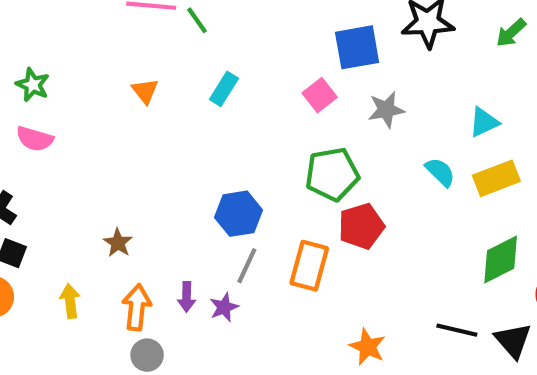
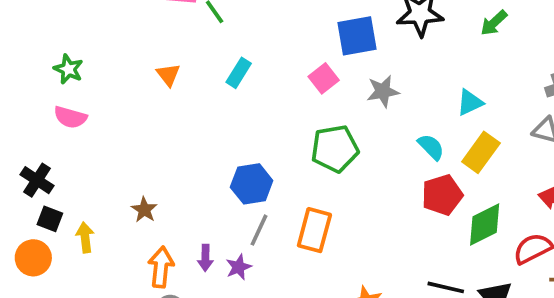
yellow rectangle: (496, 178) -> (481, 152), turned -33
red pentagon: (361, 226) -> (442, 195), moved
yellow arrow: (70, 301) -> (85, 237), moved

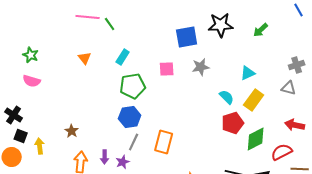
pink square: (324, 78) -> (167, 69), moved, turned 35
green pentagon: (335, 149) -> (133, 86), moved

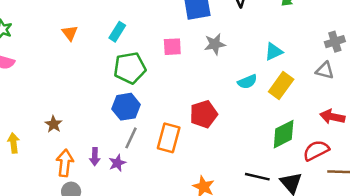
cyan semicircle: (227, 97) -> (247, 82), turned 112
red pentagon: (233, 123) -> (204, 114), moved

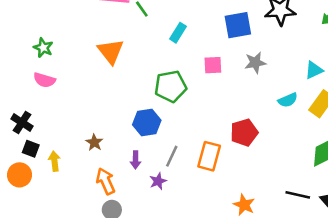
cyan rectangle: (117, 32) -> (178, 33), moved
orange triangle: (70, 33) -> (111, 51), size x1.6
blue hexagon: (126, 107) -> (147, 122), moved
purple arrow: (95, 157) -> (136, 160), moved
orange arrow: (65, 163) -> (106, 181), turned -30

